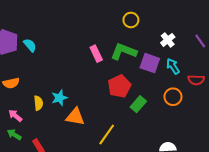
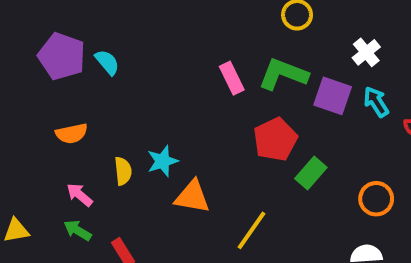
orange circle: (173, 97) -> (376, 199), moved

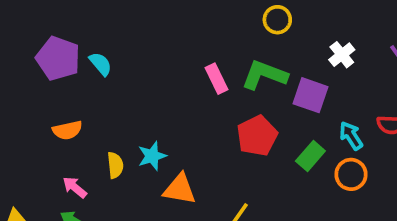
cyan arrow: (376, 102) -> (351, 136), moved
green rectangle: (311, 173) -> (310, 156), moved
orange circle: (376, 199) -> (351, 174), moved

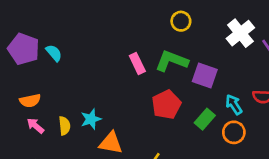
white cross: (342, 55) -> (240, 33), moved, size x1.5
pink arrow: (75, 187) -> (35, 126), moved

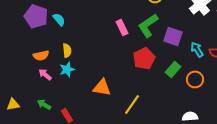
green L-shape: (172, 61) -> (148, 25), turned -55
cyan arrow: (234, 105) -> (197, 49), moved
cyan star: (91, 119) -> (67, 69), moved
yellow semicircle: (65, 126) -> (67, 50), moved

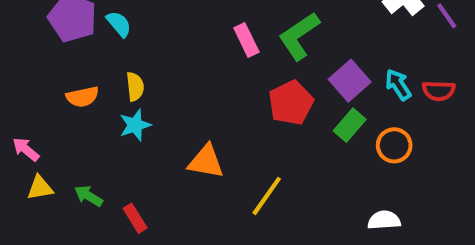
purple square: (173, 36) -> (350, 81), moved, turned 30
pink arrow: (45, 74) -> (26, 149), moved
yellow triangle: (13, 104) -> (40, 188), moved

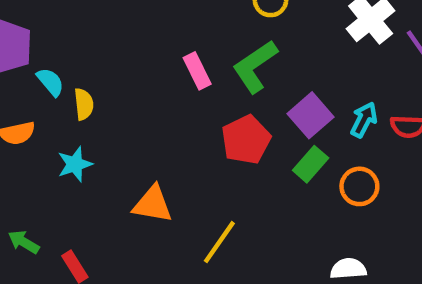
cyan semicircle: (119, 24) -> (50, 82), moved
cyan arrow: (398, 85) -> (364, 120), turned 60
yellow semicircle: (135, 87) -> (84, 104), moved

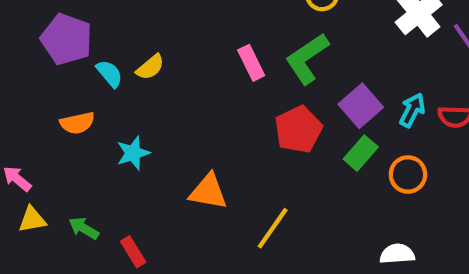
yellow semicircle: (84, 104) -> (150, 67), moved, turned 56

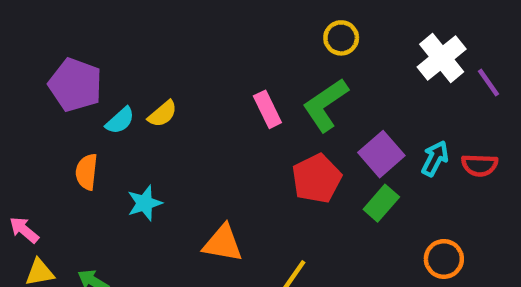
cyan semicircle: (109, 74) -> (120, 121), turned 88
orange semicircle: (77, 123) -> (87, 172), turned 108
orange circle: (408, 174) -> (444, 259), moved

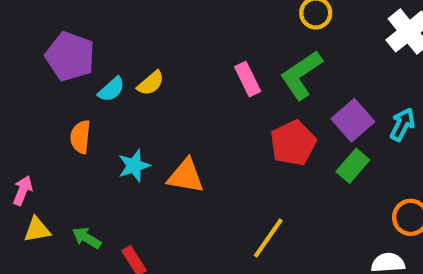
pink arrow: (24, 230) -> (23, 190), turned 72
orange triangle: (223, 243) -> (186, 176), moved

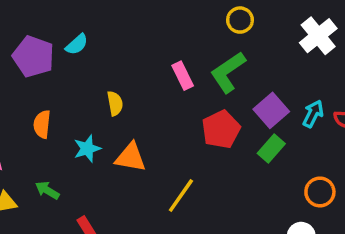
yellow semicircle: (151, 83) -> (115, 103), moved, turned -60
cyan semicircle: (111, 89) -> (77, 44), moved
green arrow: (87, 238) -> (47, 190), moved
yellow line: (268, 238) -> (181, 195), moved

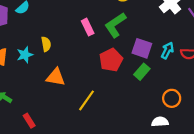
purple square: (271, 110) -> (142, 48), turned -30
cyan star: (87, 149) -> (25, 55), moved

